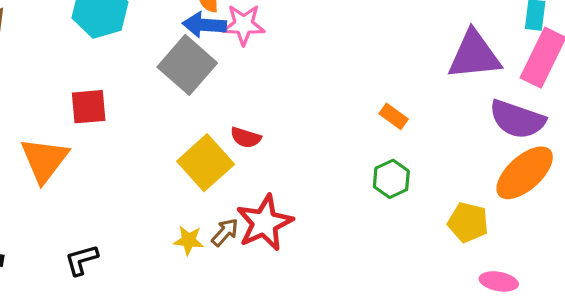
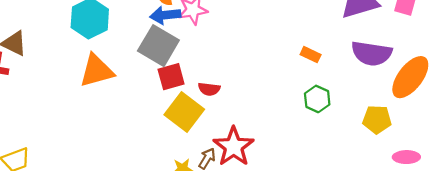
red square: (89, 107) -> (171, 77), moved
purple semicircle: (517, 119) -> (372, 53), moved
orange triangle: (44, 160) -> (96, 71), moved, turned 48

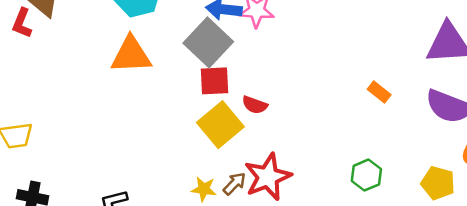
green hexagon: (317, 99) -> (366, 175), moved

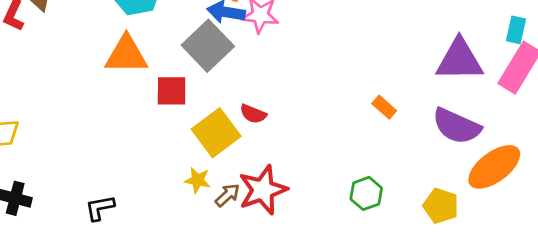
red square: (215, 81) -> (172, 91), moved
yellow star: (204, 189) -> (198, 180), moved

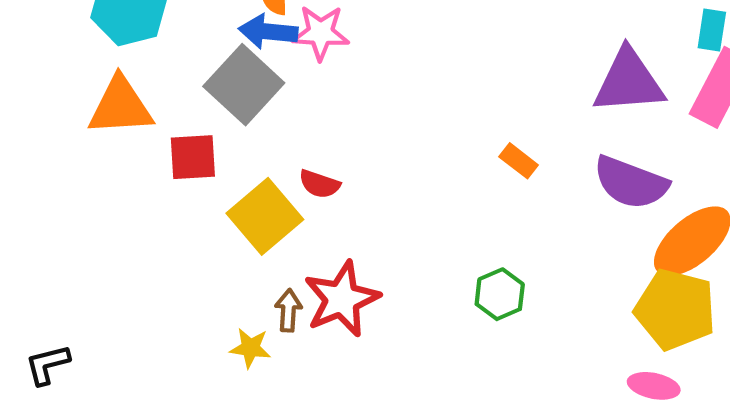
yellow star: (198, 180) -> (250, 348), moved
brown arrow: (227, 195) -> (288, 310), turned -40
yellow pentagon: (441, 206) -> (675, 309), moved, size x1.5
black L-shape: (100, 208) -> (47, 365), moved

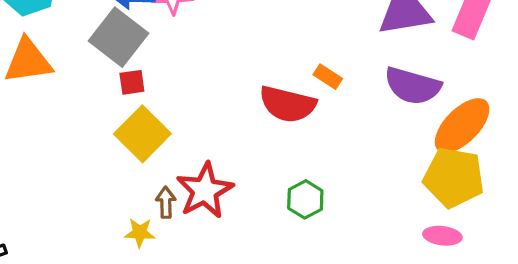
red square: (193, 157) -> (132, 82), moved, size x0.7
red semicircle: (319, 184) -> (288, 104), moved, size x1.8
green hexagon: (500, 294) -> (305, 199), moved

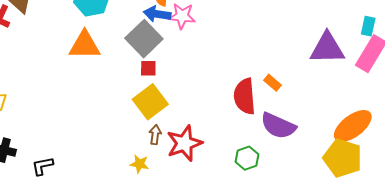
purple semicircle: (413, 86) -> (278, 126), moved
red semicircle: (288, 104) -> (245, 96), turned 63
brown arrow: (166, 202) -> (155, 135), moved

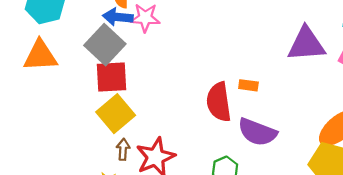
red square: (148, 68) -> (111, 77), size x1.8
orange rectangle: (272, 83) -> (248, 85), turned -30

